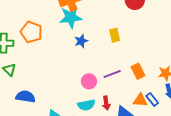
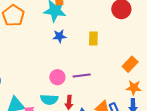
orange rectangle: (138, 71) -> (130, 64), moved, turned 56

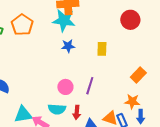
purple line: (82, 76) -> (90, 86), turned -66
orange star: (134, 88) -> (132, 102), moved

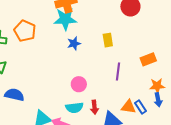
orange rectangle: (138, 75) -> (148, 59), turned 35
purple line: (90, 86) -> (118, 71), moved
orange star: (132, 102) -> (157, 86), moved

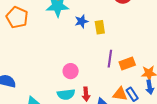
blue star: (74, 43) -> (81, 21), moved
orange rectangle: (148, 59) -> (127, 64), moved

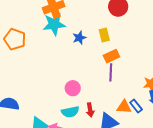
yellow rectangle: (100, 27) -> (104, 35), moved
orange rectangle: (127, 64) -> (111, 56), moved

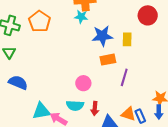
cyan star: (54, 24) -> (81, 17), size x0.6
blue star: (79, 38) -> (102, 36), size x1.5
orange rectangle: (111, 56) -> (108, 60), moved

